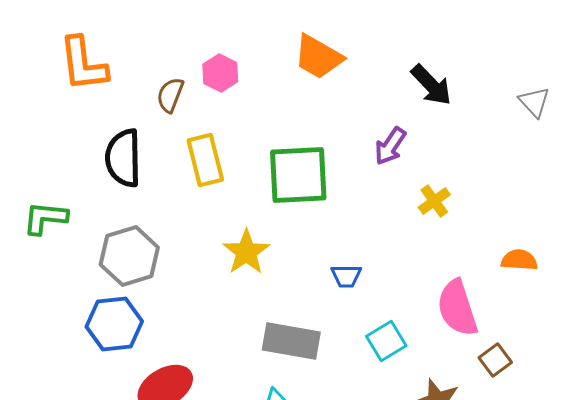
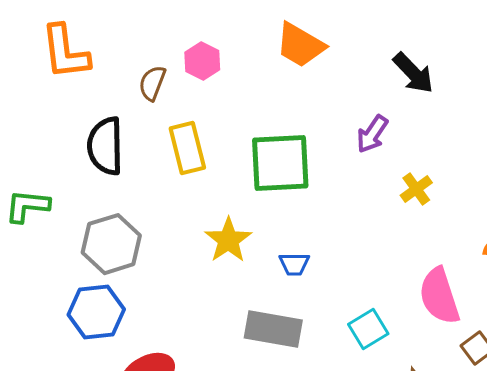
blue trapezoid: (346, 276) -> (294, 264), moved

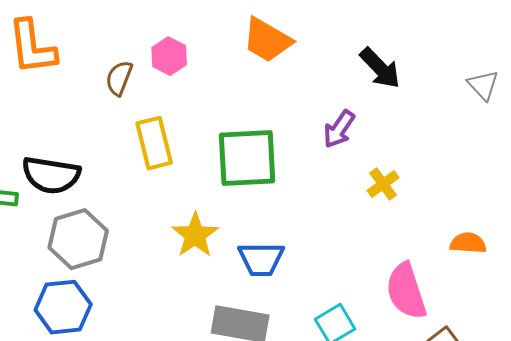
black semicircle: (105, 146) -> (51, 175), moved, turned -80
blue trapezoid: (294, 264) -> (261, 259), size x1.5

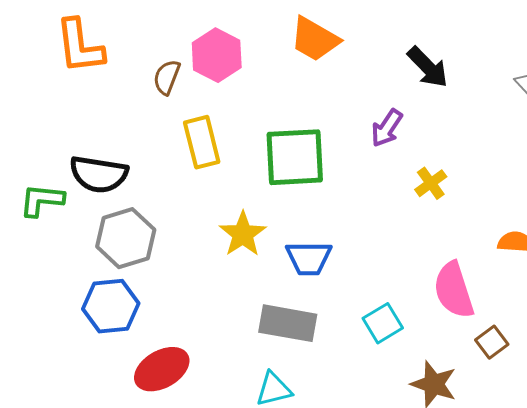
pink hexagon: (169, 56) -> (217, 55), size x1.4

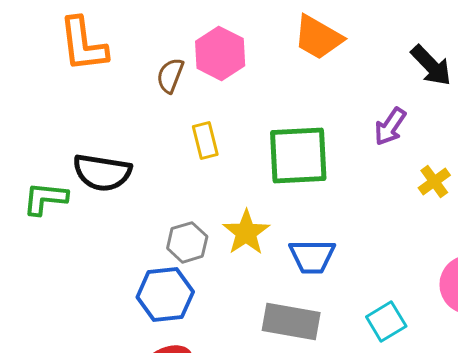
yellow rectangle: (202, 142) -> (205, 140), size x0.7
gray hexagon: (126, 238) -> (187, 242), moved, size x0.7
blue hexagon: (111, 306) -> (165, 294), moved

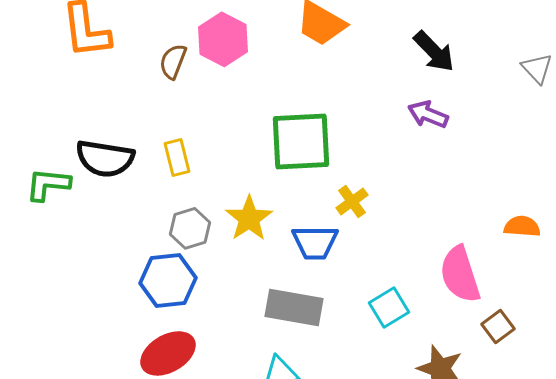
purple arrow: (390, 126) -> (428, 114), moved, turned 78
yellow rectangle: (205, 140) -> (177, 157), moved
yellow cross: (434, 181) -> (352, 201), moved

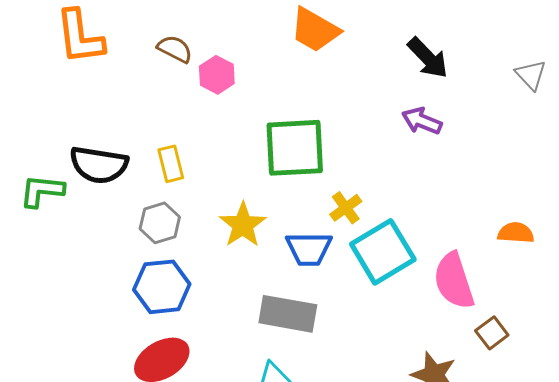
pink hexagon: (223, 39) -> (217, 75), moved, size x0.7
brown semicircle: (173, 61) -> (175, 49), moved, turned 96
gray hexagon: (190, 228) -> (160, 223), moved
cyan square: (389, 307) -> (383, 252), moved, size x1.6

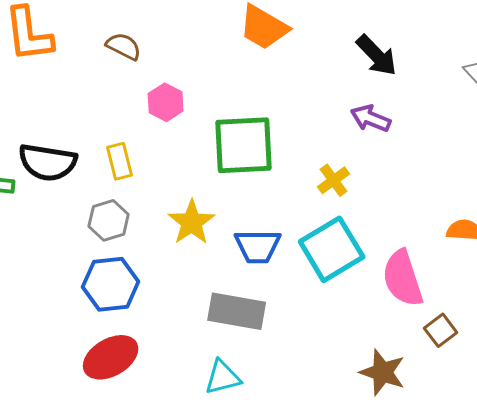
pink hexagon: (217, 75) -> (166, 102), moved
yellow cross: (346, 208) -> (334, 180), moved

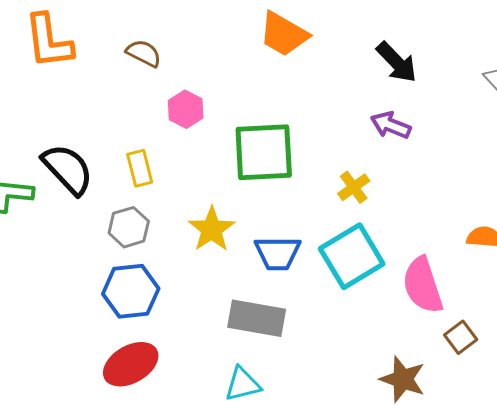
black semicircle: (48, 162) -> (68, 169), turned -142

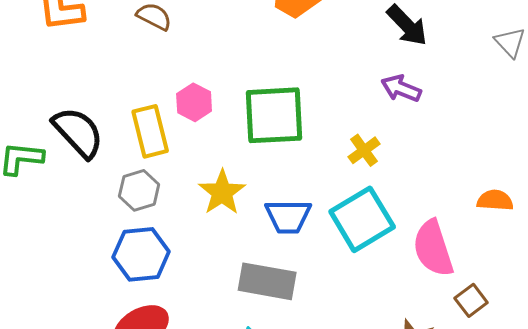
pink hexagon: (186, 109) -> (194, 102), moved
yellow rectangle: (140, 168) -> (150, 131), size x1.4

